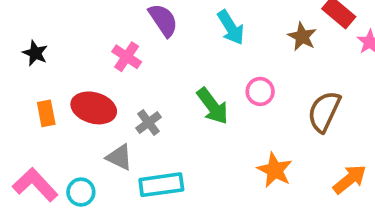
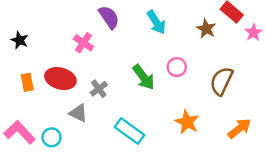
cyan rectangle: (161, 185) -> (129, 131), moved, turned 44

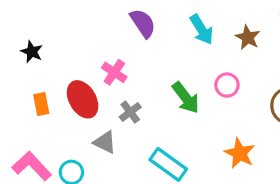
brown star: (206, 29) -> (248, 37), moved
pink cross: (83, 43) -> (114, 72), moved
red ellipse: (60, 79) -> (83, 99), turned 44

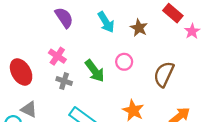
pink cross: (114, 72) -> (57, 56), moved
gray cross: (130, 112) -> (64, 81), moved, turned -35
gray triangle: (105, 142) -> (29, 109), moved

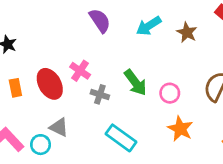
cyan arrow: (106, 22) -> (149, 26), turned 90
pink cross: (57, 56) -> (80, 71), moved
pink circle: (124, 62) -> (170, 93), moved

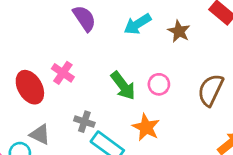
pink circle: (170, 93) -> (159, 84), moved
gray cross: (100, 94) -> (84, 122), moved
orange star: (180, 129) -> (146, 127), moved

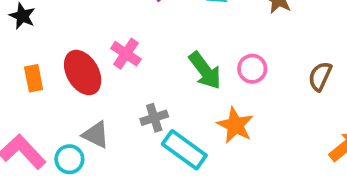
brown semicircle: (211, 90) -> (320, 76), size x0.7
gray cross: (84, 122) -> (154, 118), turned -36

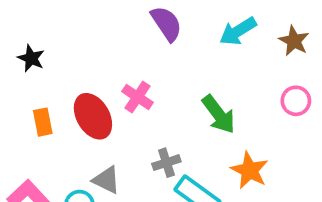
pink circle: (252, 69) -> (296, 101), moved

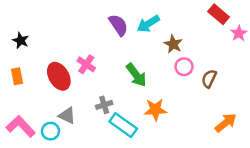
purple semicircle: (166, 23) -> (118, 25), moved
brown star: (294, 41) -> (173, 44), moved
orange rectangle: (43, 122) -> (17, 76), moved
orange star: (250, 170) -> (155, 110), turned -30

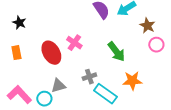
gray triangle: (67, 116) -> (58, 86), turned -42

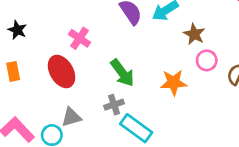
pink cross: (74, 43) -> (79, 38), moved
green arrow: (116, 52) -> (122, 73), moved
orange star: (132, 81) -> (174, 83), moved

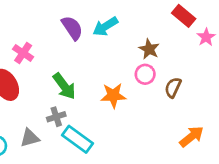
brown star: (194, 34) -> (149, 49), moved
gray triangle: (71, 117) -> (30, 138), moved

